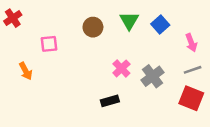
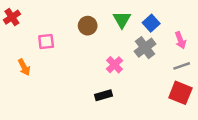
gray cross: (152, 76) -> (145, 48), moved

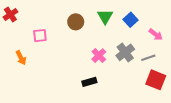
pink arrow: (180, 40) -> (156, 35), turned -32
gray cross: (145, 48) -> (125, 52), moved
gray line: (182, 66) -> (148, 58), moved

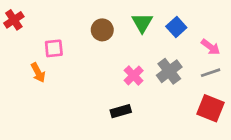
orange arrow: (21, 58) -> (38, 73), moved
gray line: (148, 58) -> (211, 73), moved

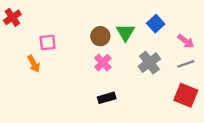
green triangle: (142, 23) -> (125, 32), moved
brown circle: (102, 30) -> (100, 36), moved
pink cross: (134, 76) -> (103, 63), moved

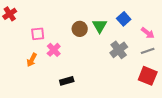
pink cross: (103, 63) -> (54, 50), moved
orange arrow: (34, 64) -> (32, 60), moved, turned 56
black rectangle: (107, 98) -> (67, 81), moved

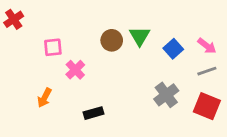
blue square: (124, 19) -> (173, 49), moved
gray cross: (119, 50) -> (166, 95), moved
orange arrow: (32, 60) -> (44, 98), moved

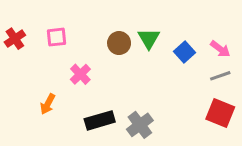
red cross: (14, 19) -> (15, 39), moved
pink square: (53, 47) -> (57, 37), moved
gray cross: (166, 95) -> (140, 125), moved
black rectangle: (93, 113) -> (100, 120), size x1.4

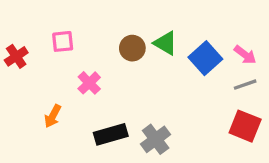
red cross: (15, 39) -> (16, 56), moved
green triangle: (149, 39) -> (166, 43), turned -30
blue square: (185, 52) -> (205, 58), size x1.4

